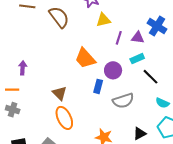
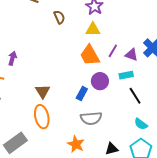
brown semicircle: (59, 17) -> (59, 17), size x0.6
yellow triangle: (103, 20) -> (93, 29), moved
orange trapezoid: (85, 58) -> (90, 55), moved
gray semicircle: (123, 101) -> (91, 118), moved

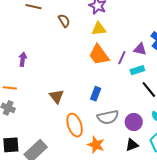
purple line: (113, 51) -> (122, 58), moved
purple arrow: (12, 58) -> (23, 59), moved
purple circle: (100, 81) -> (134, 122), moved
orange ellipse: (42, 117) -> (75, 125), moved

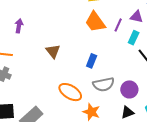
cyan rectangle: (137, 70) -> (134, 38), turned -48
brown triangle: (57, 96) -> (53, 51), moved
orange ellipse: (75, 125) -> (70, 92), turned -40

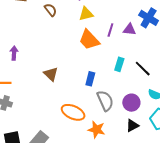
purple line: (118, 25) -> (110, 30), moved
cyan rectangle: (134, 38) -> (119, 64), moved
gray semicircle: (104, 84) -> (105, 101), turned -95

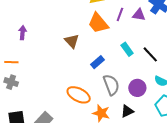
cyan rectangle: (119, 64) -> (127, 49), turned -56
brown triangle: (51, 74) -> (72, 41), moved
blue rectangle: (90, 79) -> (98, 62), turned 32
black triangle: (132, 126) -> (127, 111), moved

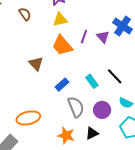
purple triangle: (139, 15) -> (103, 37), turned 40
cyan rectangle: (127, 49) -> (92, 81), moved
orange ellipse: (79, 95) -> (28, 118), moved, turned -40

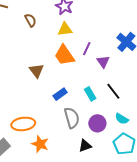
purple triangle: (103, 37) -> (103, 62), moved
orange star: (66, 135) -> (40, 144), moved

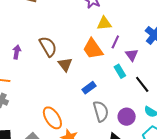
brown semicircle: (30, 20) -> (48, 47), moved, size x1.5
yellow triangle: (65, 29) -> (104, 23), moved
cyan rectangle: (90, 94) -> (120, 71), moved
orange ellipse: (23, 124) -> (52, 118), turned 65

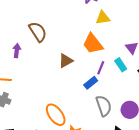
purple line: (115, 42) -> (101, 68), moved
brown semicircle: (48, 47) -> (38, 32), moved
brown triangle: (65, 64) -> (66, 61), turned 42

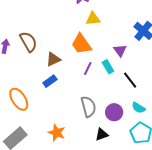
brown semicircle: (38, 32) -> (28, 42), moved
blue rectangle: (91, 83) -> (50, 81), moved
orange ellipse: (56, 115) -> (19, 99), moved

